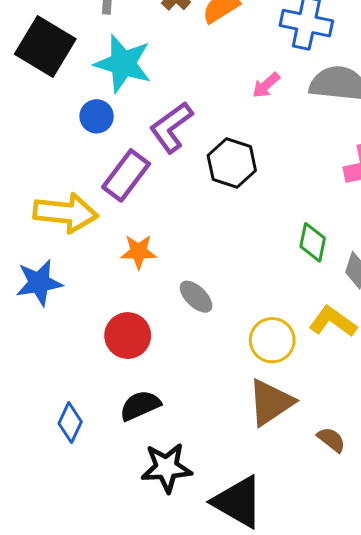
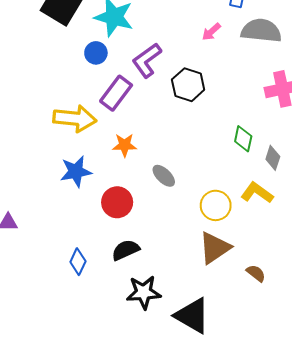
blue star: (39, 283) -> (76, 172), moved

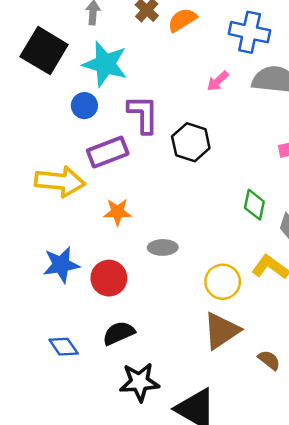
purple L-shape: (147, 60) -> (143, 114), turned 126
purple rectangle: (116, 93) -> (108, 152), turned 32
blue star: (76, 172) -> (61, 265), moved
gray ellipse: (164, 176) -> (163, 247), turned -45
blue diamond: (78, 262) -> (64, 347), turned -60

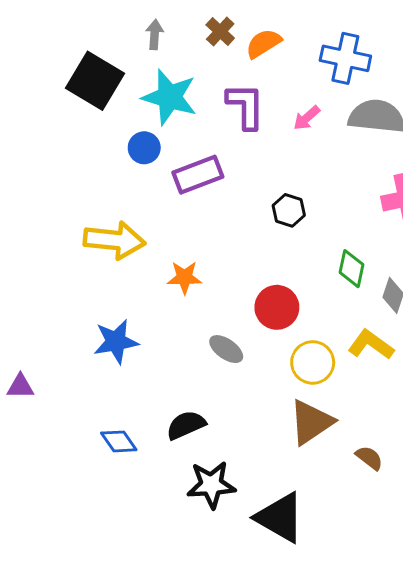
purple L-shape: (143, 114) -> (246, 106), moved
black hexagon: (191, 142) -> (289, 210), moved, size x0.7
purple rectangle: (108, 152) -> (198, 175), moved
gray ellipse: (163, 247) -> (226, 349), moved, turned 36
red circle: (109, 278) -> (277, 307), moved

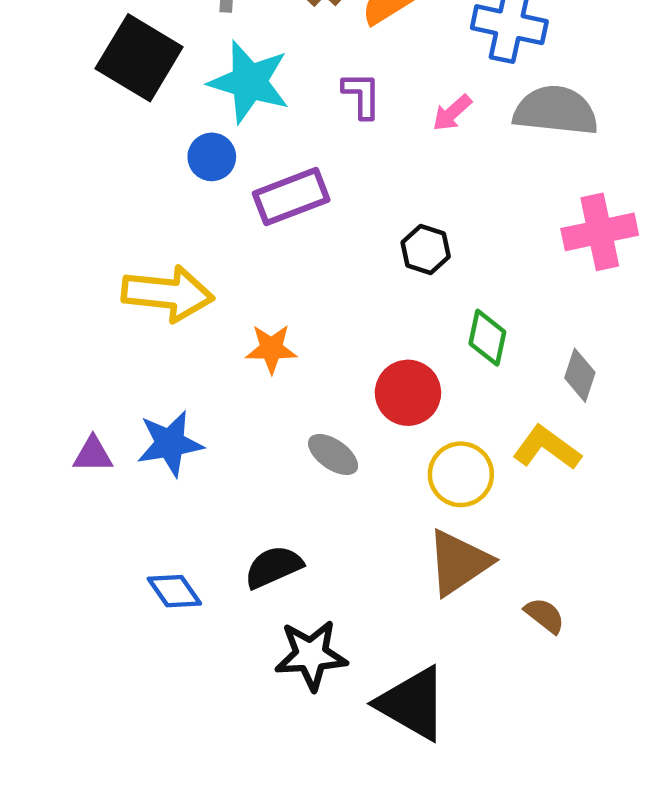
purple L-shape: (246, 106) -> (362, 95), size x0.7
green diamond: (351, 269) -> (487, 338), moved
purple triangle: (20, 386) -> (93, 454), moved

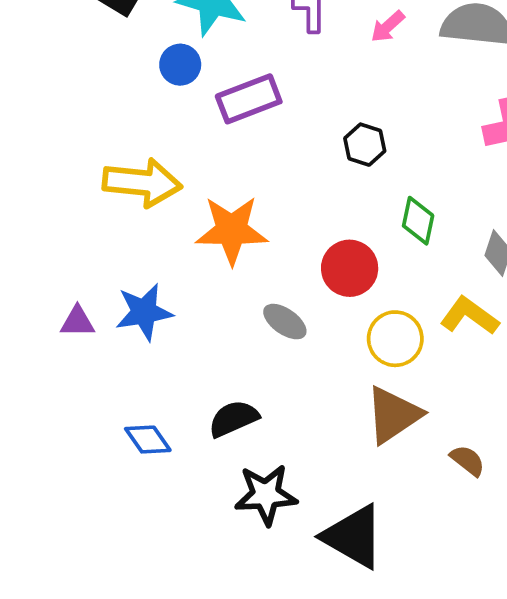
orange star: (271, 349) -> (232, 230), size x1.6

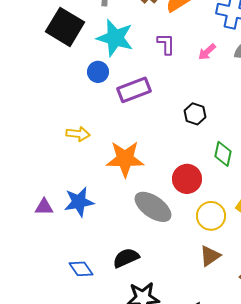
yellow arrow: (142, 183) -> (78, 134), size x0.6
gray ellipse: (285, 322) -> (153, 207), size x1.6
brown triangle: (393, 415) -> (210, 256), size x0.7

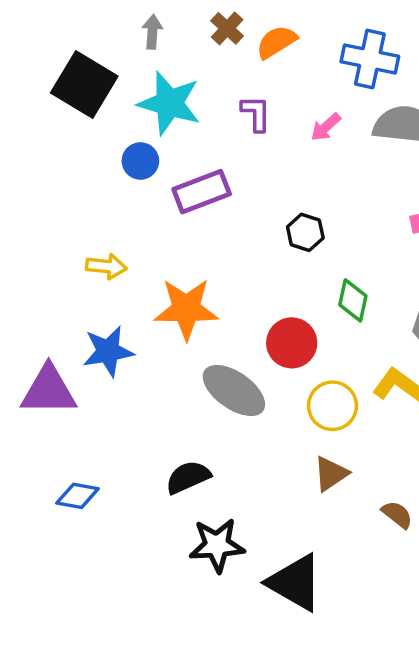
blue star: (79, 202) -> (108, 351), moved
purple triangle: (44, 207) -> (49, 390), size x1.8
blue diamond: (81, 269) -> (78, 496), moved, turned -45

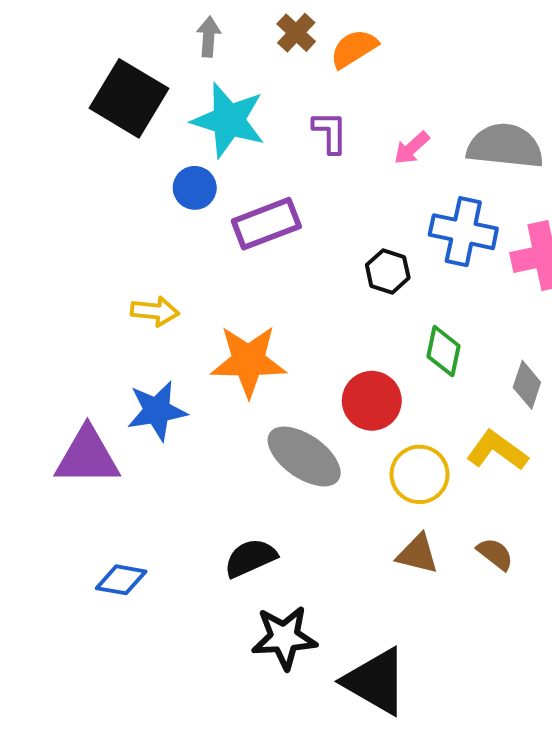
blue cross: (370, 59) -> (463, 232), moved
brown triangle: (331, 474) -> (418, 554), turned 48
brown semicircle: (397, 515) -> (495, 554), moved

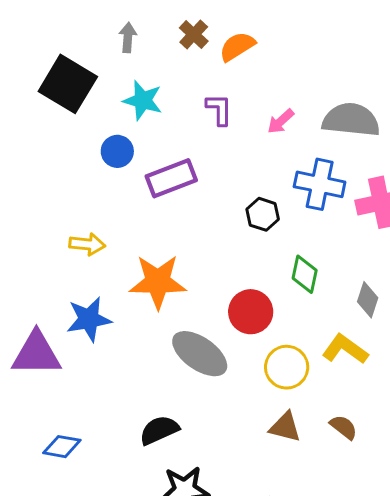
cyan star: (229, 120) -> (143, 100), size x0.7

